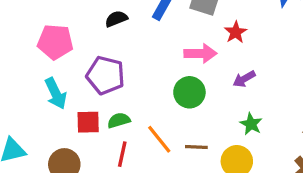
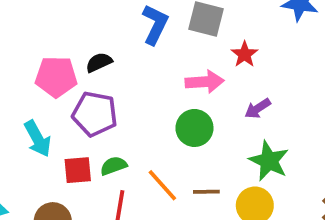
black semicircle: (116, 19) -> (99, 62), moved
pink pentagon: (55, 42) -> (56, 77), moved
green star: (251, 124) -> (269, 161), size x1.5

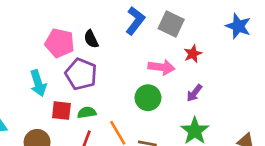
black semicircle: (99, 62) -> (91, 39), turned -102
purple arrow: (258, 108) -> (194, 93), turned -30

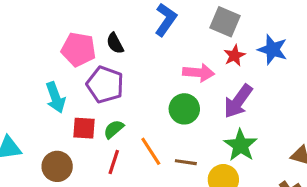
gray square: (171, 24) -> (225, 22), moved
blue star: (238, 26) -> (273, 49), moved
purple arrow: (194, 93) -> (238, 101), size x1.6
green semicircle: (87, 113) -> (114, 129), turned -30

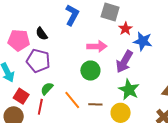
blue star: (273, 49) -> (143, 41), moved
red star: (234, 55) -> (125, 29), moved
red square: (84, 128) -> (21, 96), moved, turned 35
red line: (114, 162) -> (40, 107), moved

